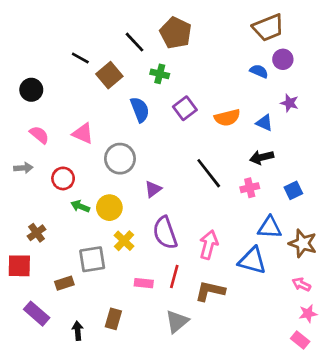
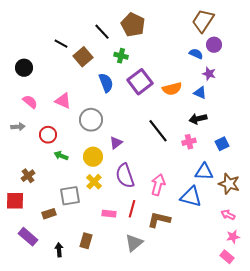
brown trapezoid: (268, 28) -> (203, 21), turned 145
purple star: (289, 103) -> (209, 74), moved
purple square: (185, 108) -> (140, 82), size x1.4
yellow circle: (109, 208) -> (93, 157), moved

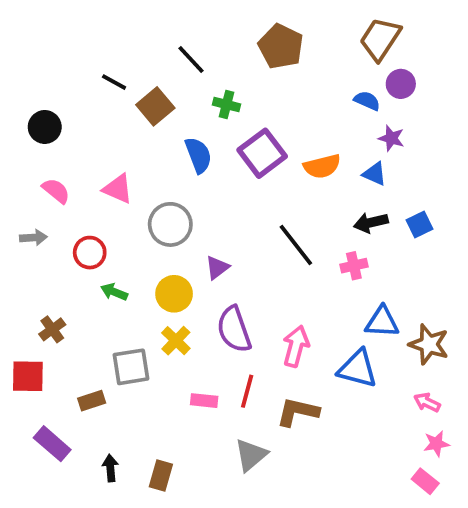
brown pentagon: (133, 25) -> (281, 46), moved
blue square: (222, 144) -> (420, 224), moved
brown rectangle: (86, 241) -> (161, 476), moved

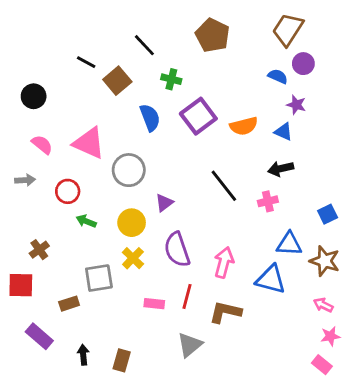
pink triangle: (118, 189) -> (89, 143), size x1.4
blue square: (420, 224) -> (328, 214), moved

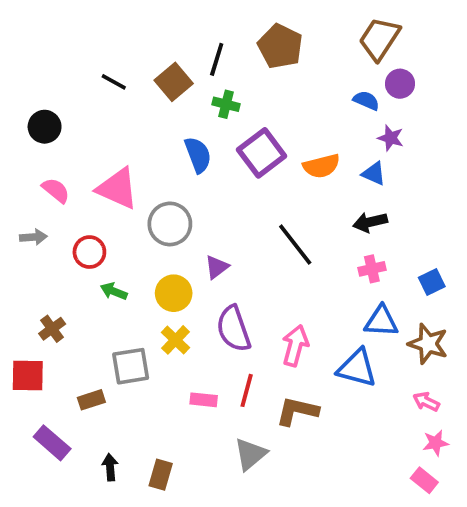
black line: (144, 45) -> (217, 59), moved, turned 60
brown square: (117, 81) -> (174, 82), moved
pink cross: (268, 201) -> (372, 269), moved

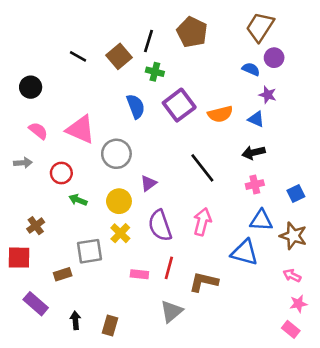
pink arrow: (295, 346) -> (202, 222), moved

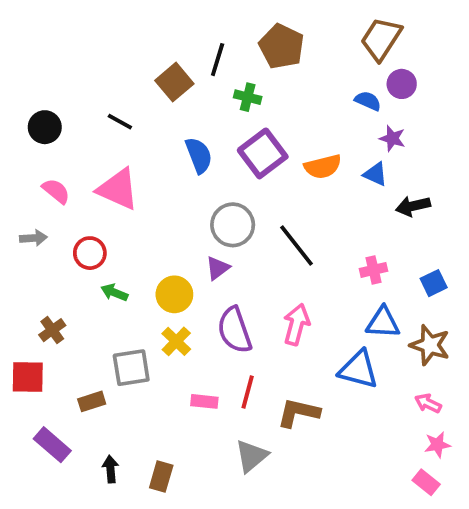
black line: (78, 56) -> (120, 122), moved
green cross: (155, 72) -> (248, 97), moved
black arrow: (254, 152) -> (413, 206), moved
gray circle: (116, 154) -> (233, 225), moved

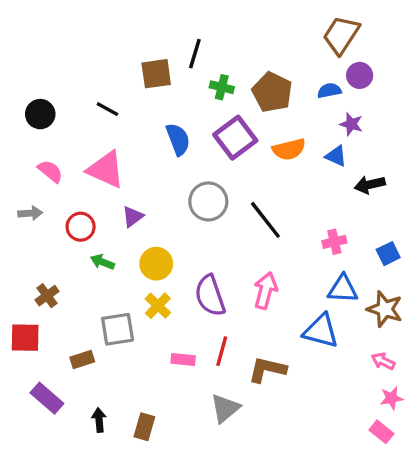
brown pentagon: (281, 46) -> (272, 92), moved
brown square: (174, 82) -> (156, 74), turned 32
blue semicircle: (368, 101) -> (329, 91), turned -35
purple triangle: (218, 268) -> (133, 217), moved

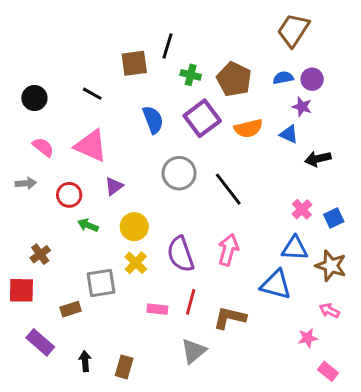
purple circle: (360, 75) -> (312, 79), moved
pink cross: (334, 242) -> (302, 209), moved, turned -30
pink star: (392, 398) -> (308, 338), moved

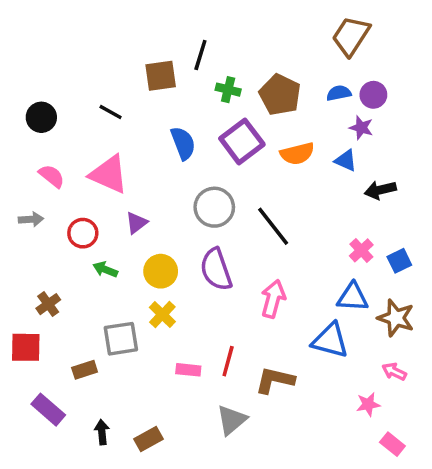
purple semicircle: (180, 254) -> (216, 269), moved
brown rectangle: (124, 367) -> (149, 439), turned 45

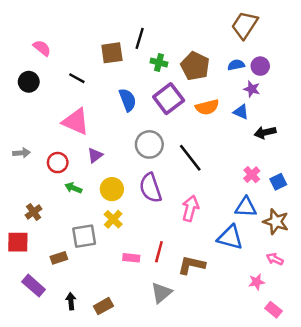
pink semicircle: (52, 176) -> (42, 48), moved

